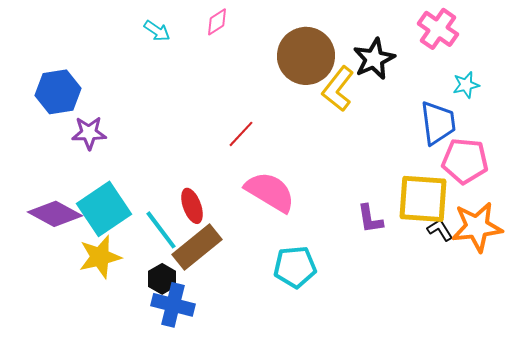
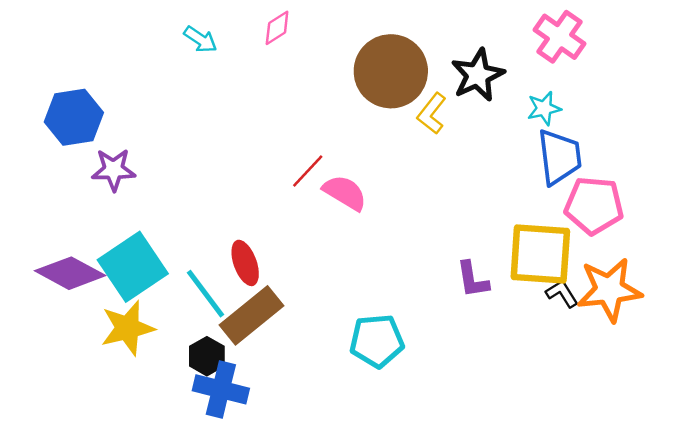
cyan star: (466, 85) -> (544, 108), moved
yellow L-shape: (338, 89) -> (432, 113), size x0.7
pink semicircle: (270, 192) -> (345, 193), moved, size x0.7

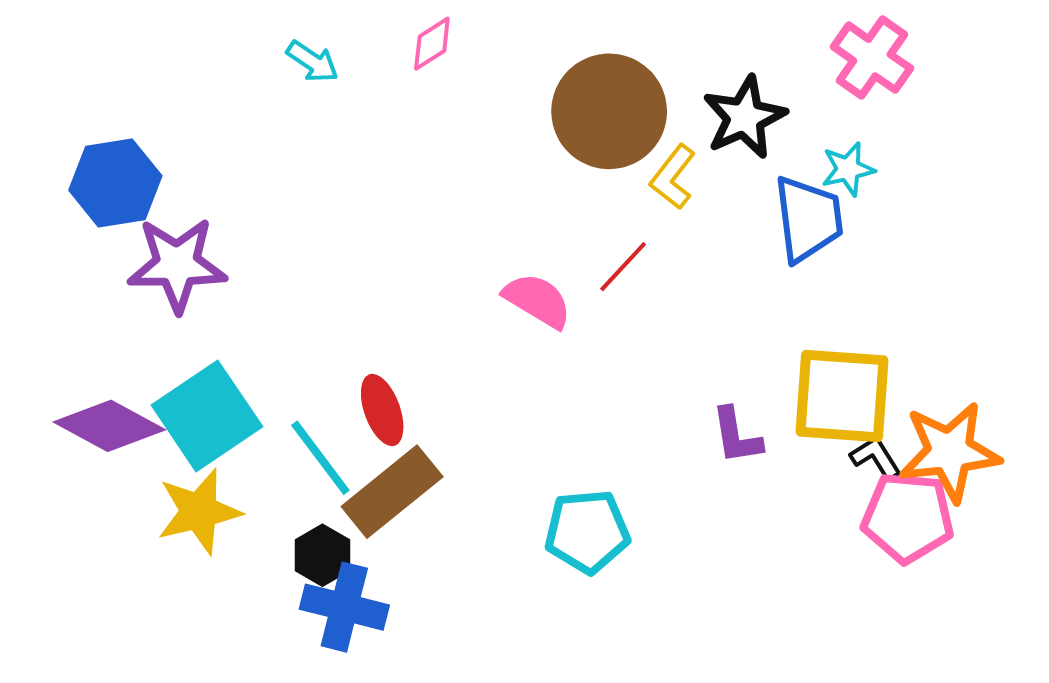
blue trapezoid: (559, 157) -> (808, 219), moved
purple star: (114, 170) -> (177, 265), size x1.4
red line: (308, 171) -> (623, 267), moved
pink pentagon: (594, 205) -> (908, 517), moved

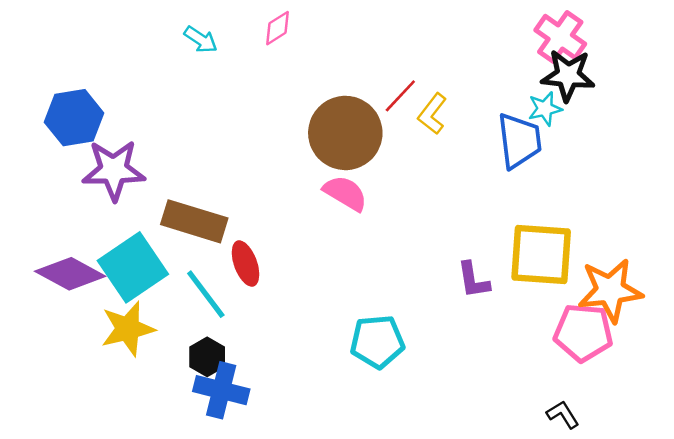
brown circle: (609, 111) -> (345, 133), moved
black star: (744, 117) -> (568, 75), moved, turned 30
red line: (623, 267) -> (400, 96), moved
black L-shape: (876, 458) -> (563, 415), moved
brown rectangle: (392, 492) -> (194, 221), moved, turned 56

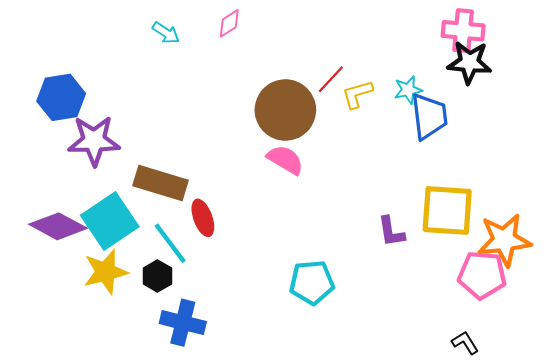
pink cross: (560, 37) -> (463, 31), turned -30
cyan star: (545, 109) -> (408, 90), moved
yellow L-shape: (432, 114) -> (357, 94), turned 36
black hexagon: (207, 357) -> (157, 276), moved

